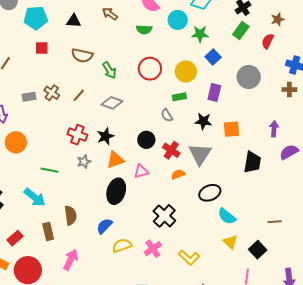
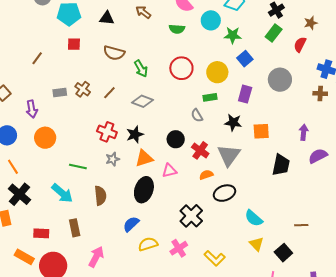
black ellipse: (210, 193) -> (224, 193), moved
brown semicircle: (71, 215) -> (100, 196), moved
red rectangle: (15, 238) -> (41, 233), turned 42

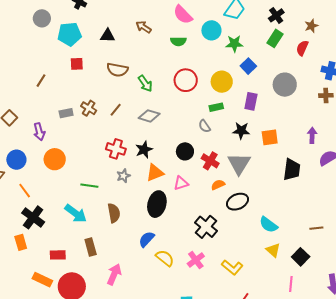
yellow semicircle: (148, 244) -> (165, 258), turned 60

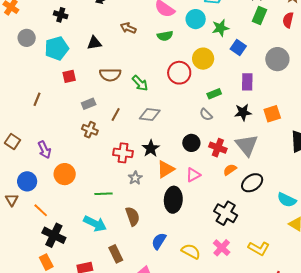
yellow circle: (222, 82) -> (203, 59), moved
brown cross: (89, 108) -> (90, 130), moved
gray rectangle: (66, 113) -> (89, 104), moved
blue semicircle: (147, 239) -> (159, 241), moved

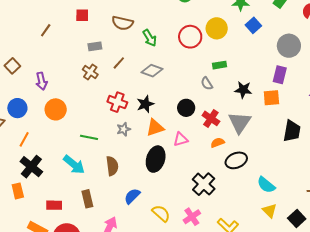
purple rectangle: (247, 82) -> (280, 75), moved
orange line: (41, 210) -> (24, 139), turned 63

